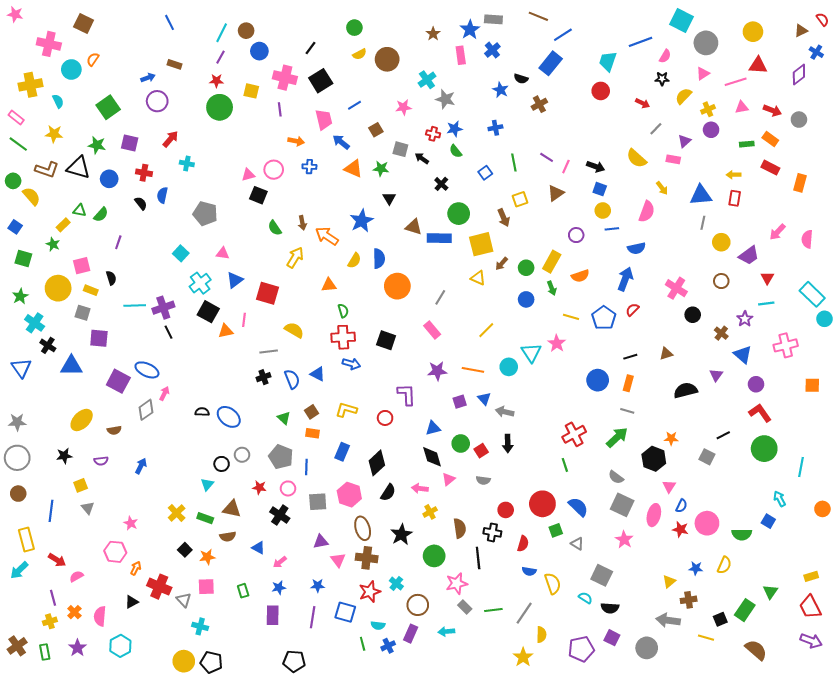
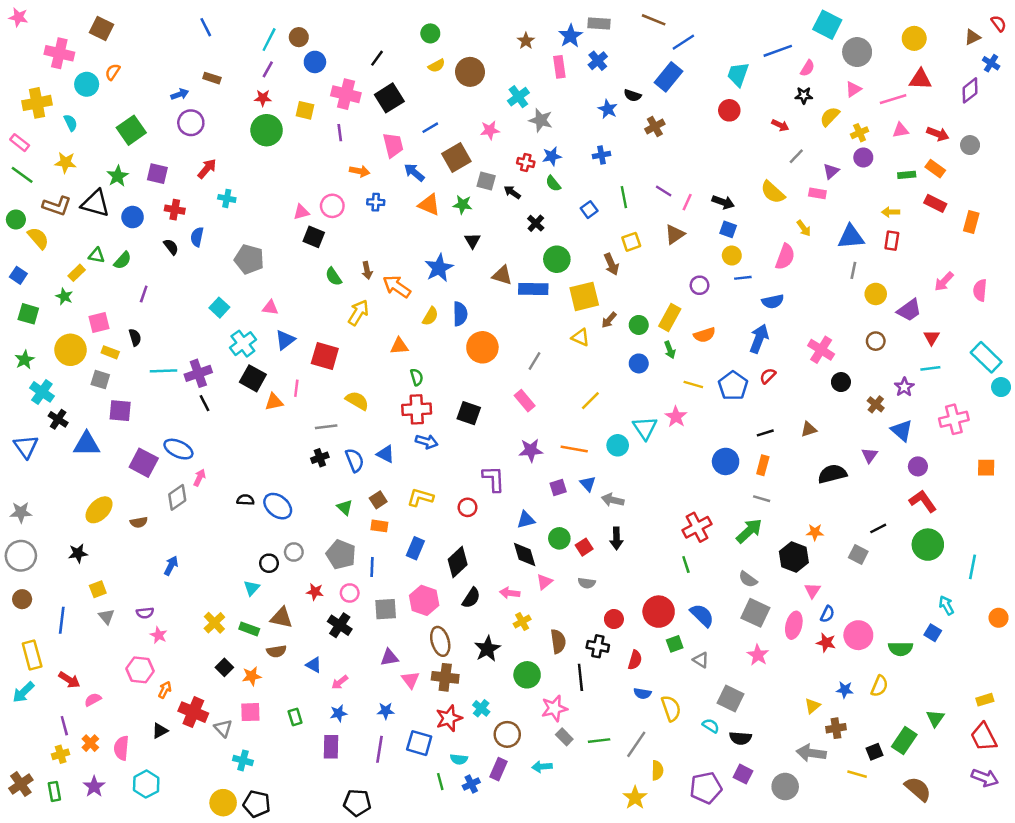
brown square: (376, 130) -> (456, 157), size x1.6
green star: (97, 145) -> (118, 176), turned 30
purple semicircle: (101, 461) -> (145, 613), moved

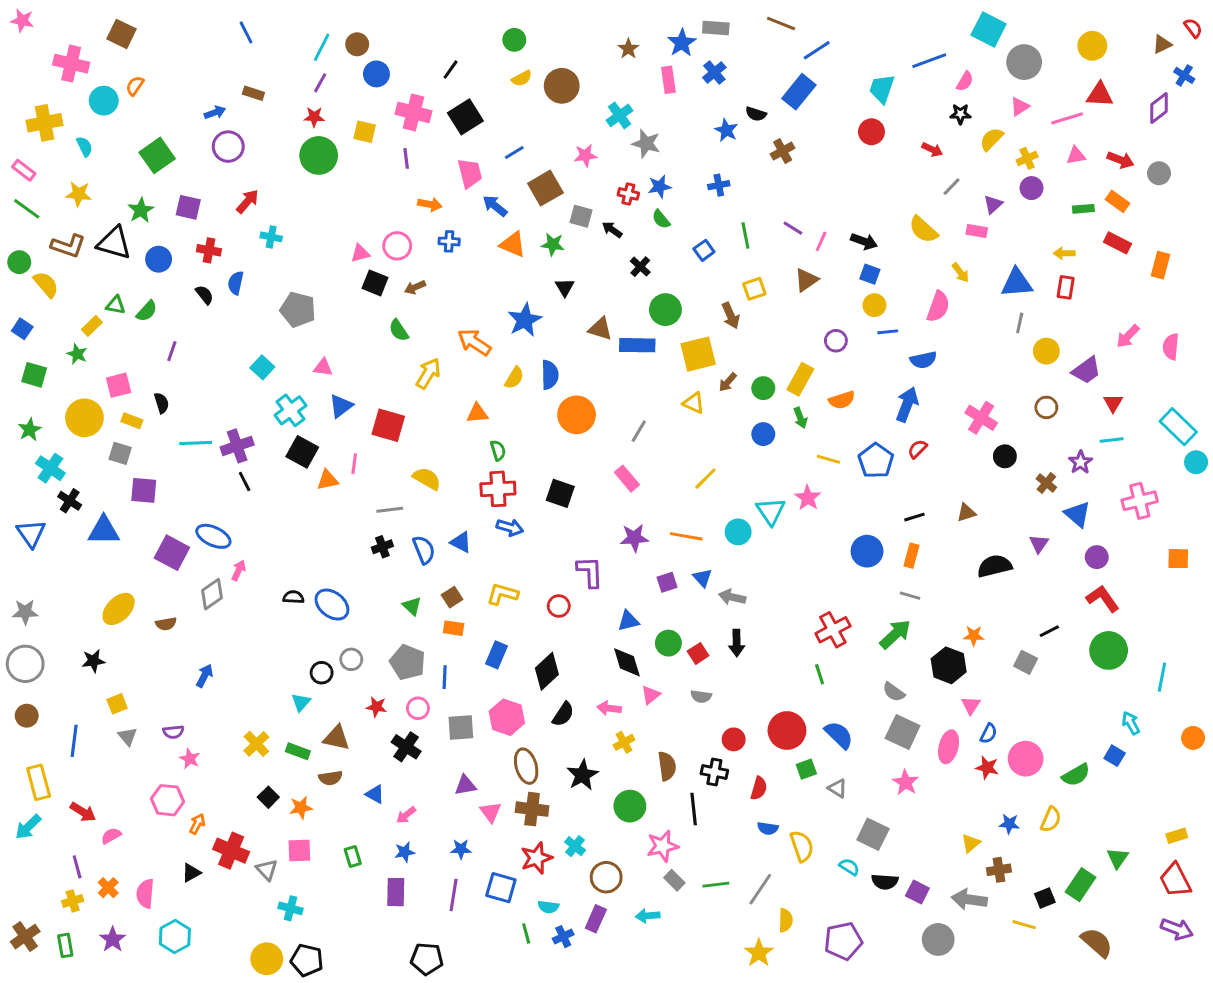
brown arrow: (367, 270) -> (415, 287), moved, turned 77
green semicircle: (901, 649) -> (1076, 775), turned -30
purple square: (743, 774) -> (917, 892), moved

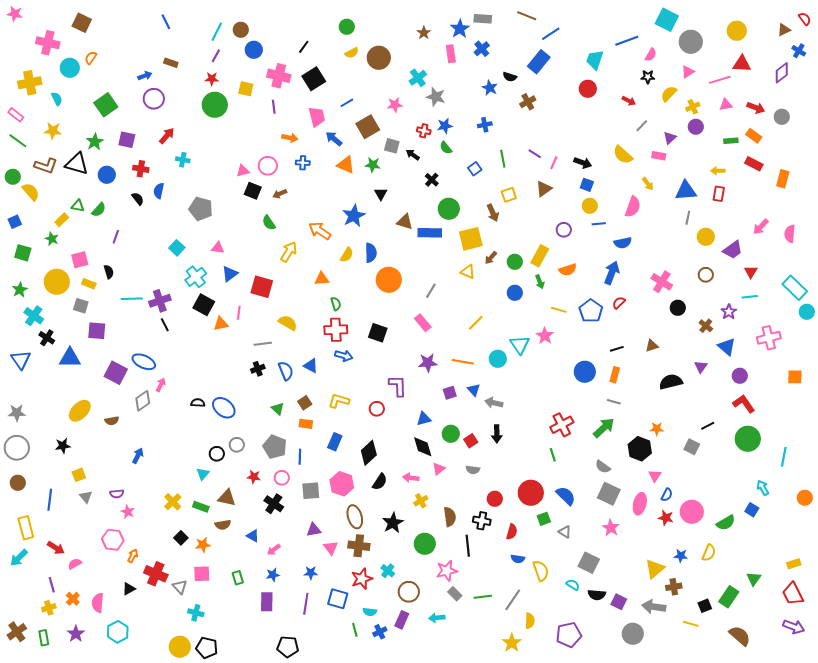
blue square: (22, 329) -> (15, 222), turned 32
yellow triangle: (971, 843) -> (655, 569), size x1.5

